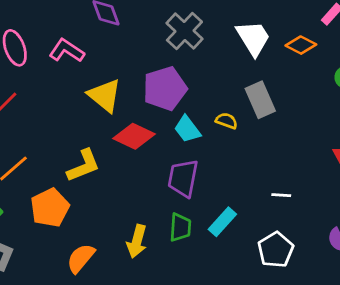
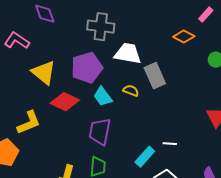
gray cross: (184, 31) -> (101, 27), turned -36
white trapezoid: (253, 38) -> (128, 54), moved, turned -48
cyan rectangle: (222, 222) -> (145, 157), moved

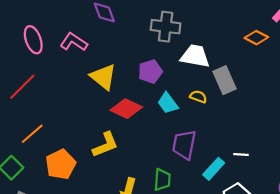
purple pentagon: (87, 68) -> (150, 71), size x0.7
yellow L-shape: (29, 123) -> (105, 145), moved
purple trapezoid: (100, 132) -> (184, 145), moved

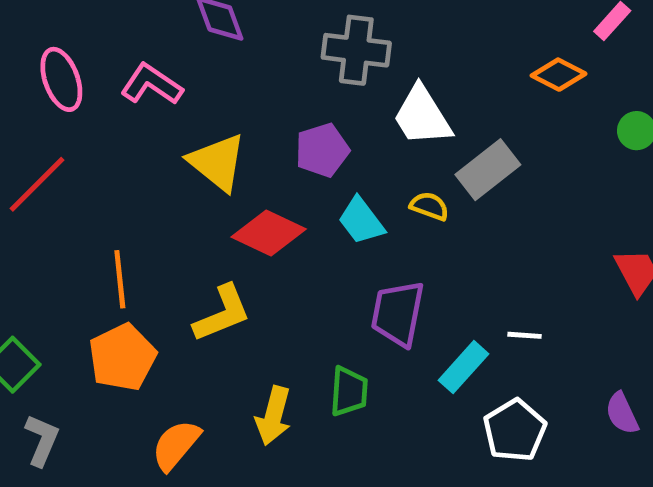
white trapezoid: (195, 56) -> (422, 116), turned -132
gray rectangle: (225, 80) -> (488, 170), turned 76
orange line: (32, 134) -> (120, 279), moved, turned -55

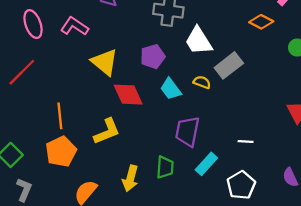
red diamond: (269, 233) -> (128, 95), turned 40
cyan rectangle: (464, 367) -> (206, 164), moved

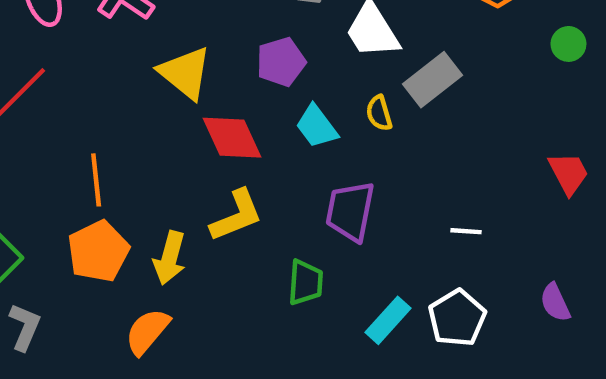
yellow semicircle: (202, 82) -> (379, 113), turned -126
yellow L-shape: (107, 131) -> (236, 216), moved
cyan rectangle: (206, 164) -> (388, 320), moved
yellow arrow: (130, 178) -> (170, 258), moved

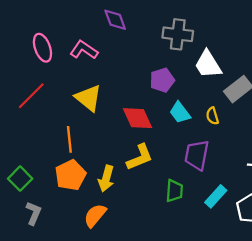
yellow triangle: (185, 73) -> (88, 98), moved
yellow semicircle: (379, 113) -> (212, 116), moved
cyan rectangle: (388, 320) -> (216, 196), moved

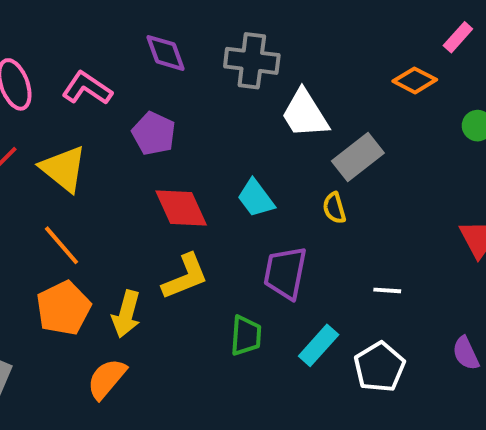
purple diamond: (115, 20) -> (166, 53), moved
purple pentagon: (162, 80) -> (154, 133), moved, turned -30
yellow triangle: (88, 98) -> (63, 169), moved
yellow semicircle: (212, 116) -> (334, 208), moved
orange line: (69, 139) -> (61, 245), turned -35

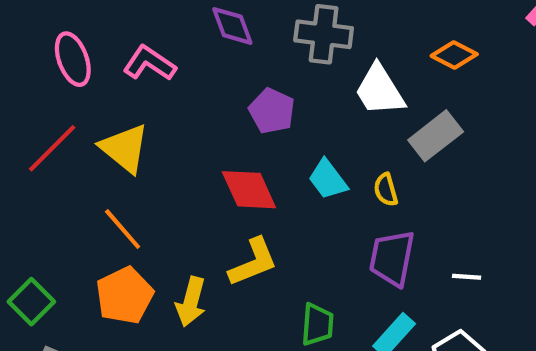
orange diamond: (415, 80) -> (454, 55), moved
purple pentagon: (154, 133) -> (272, 111), moved
yellow semicircle: (334, 208) -> (386, 190), moved
purple trapezoid: (285, 273) -> (392, 258), moved

